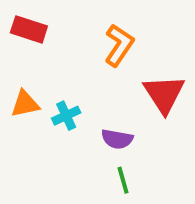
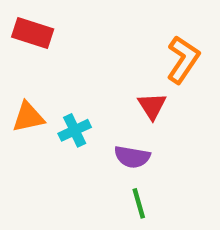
orange L-shape: (119, 45) -> (183, 60), moved
red triangle: (164, 94) -> (152, 106), moved, size x0.6

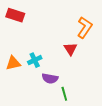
orange triangle: (28, 117) -> (13, 63), moved
purple semicircle: (132, 157) -> (50, 78), moved

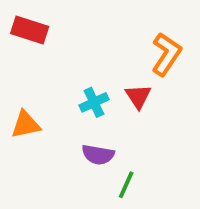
cyan cross: (35, 60) -> (94, 102), moved
green line: (64, 94) -> (126, 185), turned 40

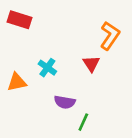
cyan cross: (94, 102) -> (47, 68), moved, turned -30

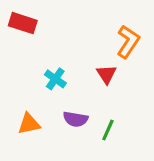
orange triangle: (17, 82) -> (29, 124), moved
green line: (83, 122) -> (108, 130), moved

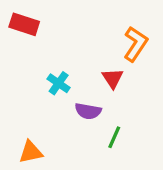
purple semicircle: (75, 119) -> (88, 111), moved
orange triangle: (29, 124) -> (31, 152), moved

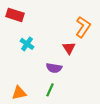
cyan cross: (59, 83) -> (27, 44), moved
green line: (114, 137) -> (50, 90), moved

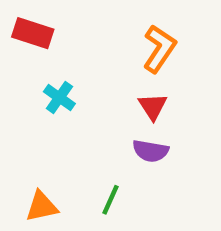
orange L-shape: (83, 27) -> (159, 49), moved
purple semicircle: (54, 68) -> (150, 151), moved

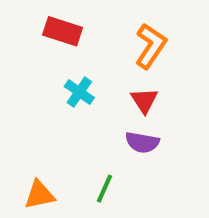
red rectangle: (33, 33) -> (63, 31), moved
cyan cross: (59, 98) -> (79, 92), moved

